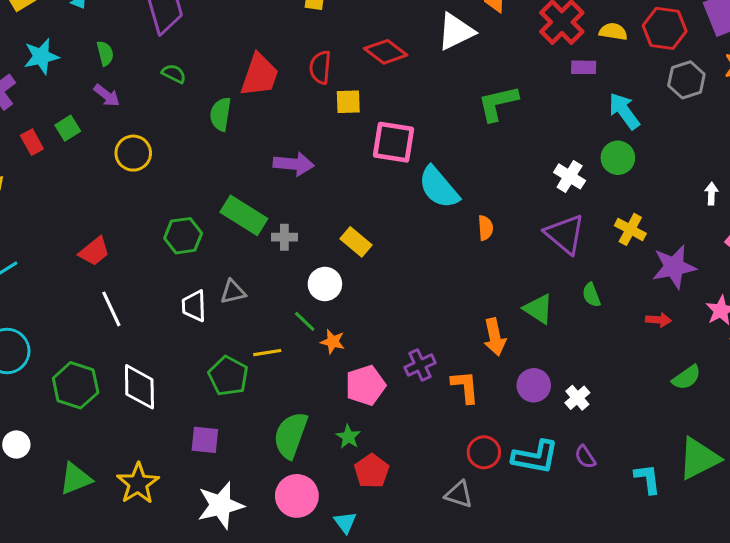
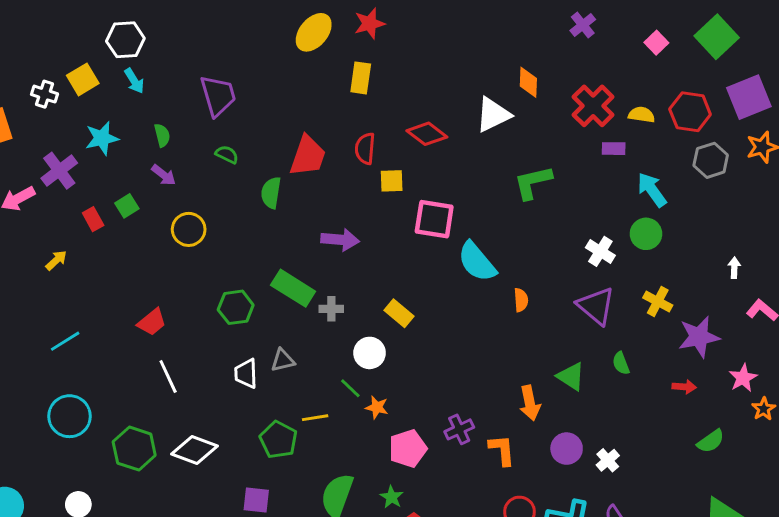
white diamond: (139, 387) -> (195, 450), turned -69

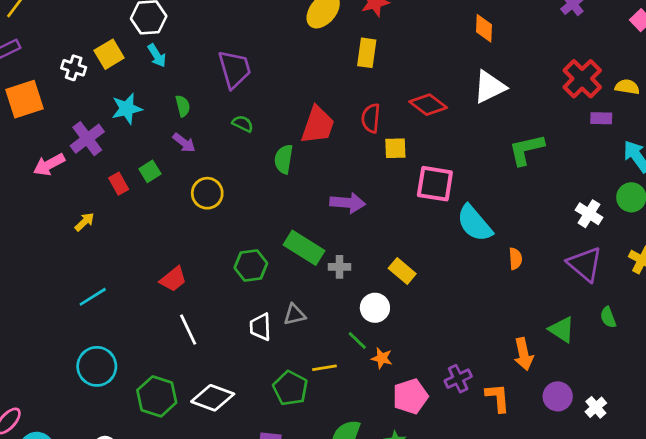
orange diamond: (528, 82) -> (484, 28), moved

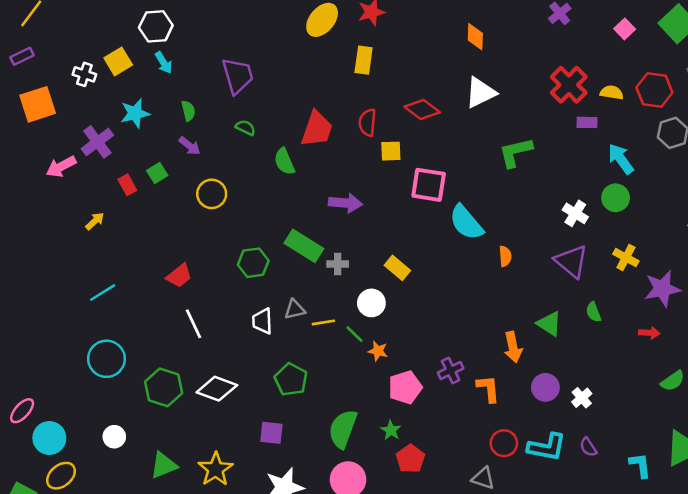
green semicircle: (284, 159) -> (284, 161), turned -32
yellow line: (324, 368) -> (323, 322), moved

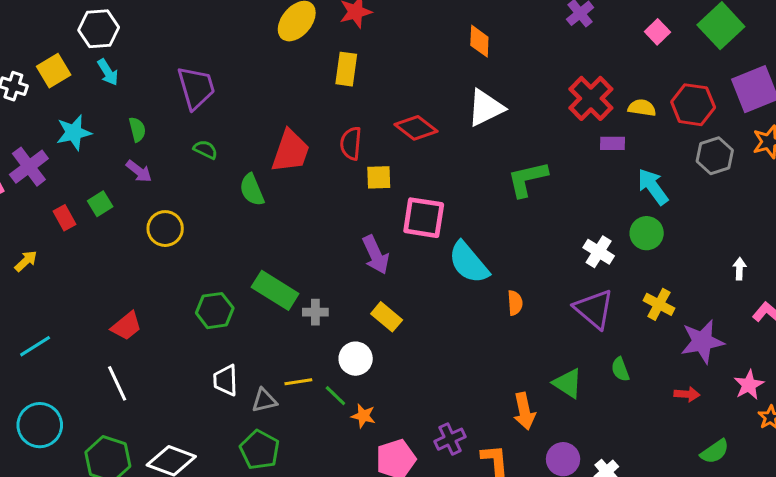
purple arrow: (345, 203) -> (376, 255), moved, turned 60
gray triangle: (295, 309) -> (264, 400), moved
white line: (193, 324) -> (117, 383), moved

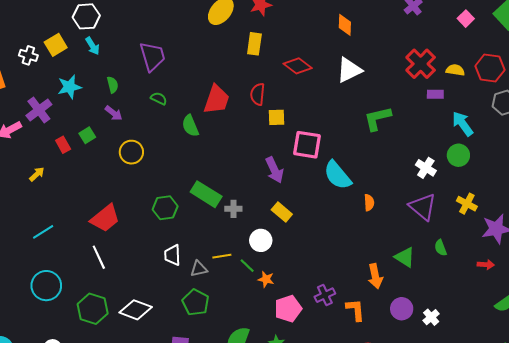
red diamond: (416, 128) -> (298, 66), moved
red trapezoid: (126, 326) -> (105, 218), size x1.4

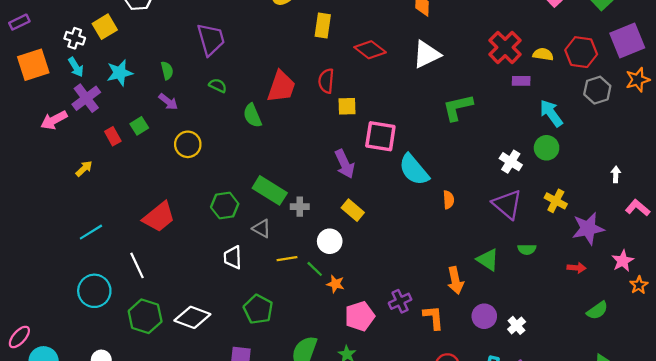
cyan arrow: (93, 46) -> (76, 67), moved
green semicircle: (441, 248) -> (527, 249), turned -70
white line: (99, 257) -> (137, 265), moved
gray triangle: (199, 269) -> (262, 229), moved, turned 42

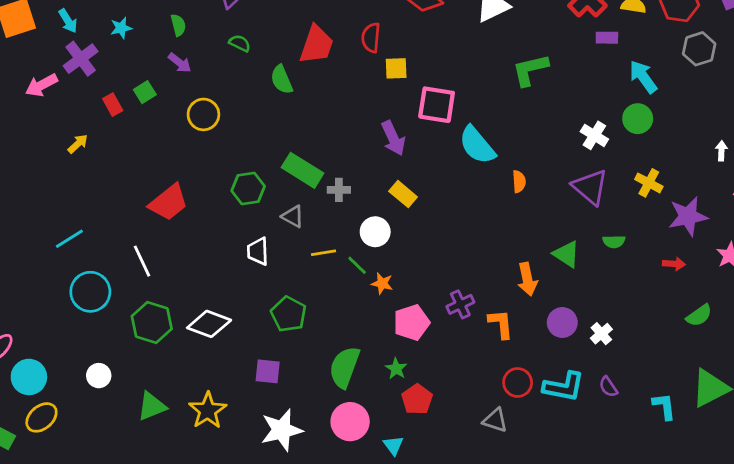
cyan star: (120, 73) -> (121, 28), size x0.7
cyan line: (91, 232) -> (69, 239), moved

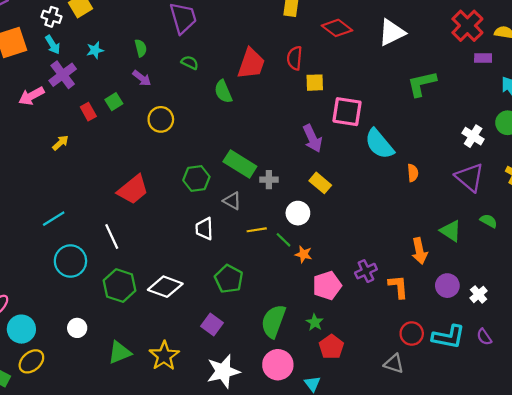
green semicircle: (614, 242) -> (489, 221), turned -150
purple square: (268, 371) -> (212, 325), turned 30

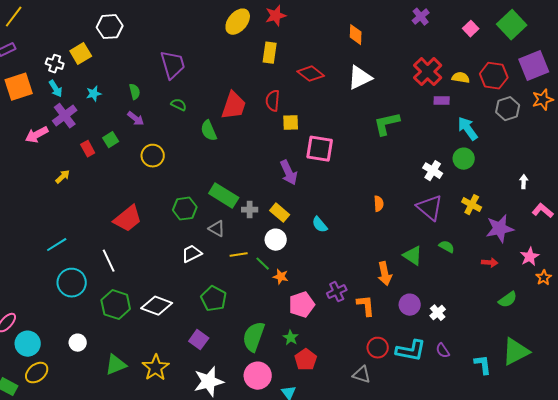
cyan semicircle: (379, 144) -> (320, 225), moved, size x0.6
yellow rectangle: (320, 183) -> (280, 213), moved
white trapezoid: (204, 229) -> (192, 254), turned 65

